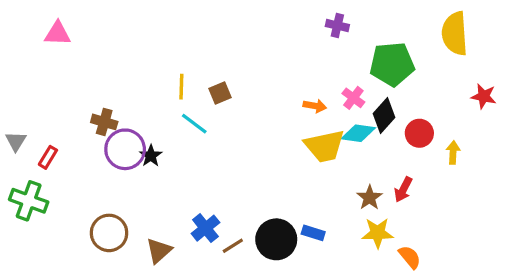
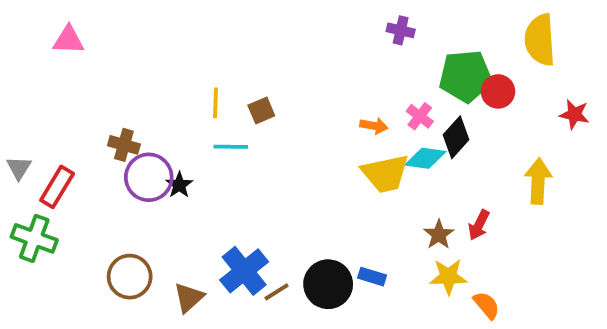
cyan line: (194, 124) -> (231, 147), turned -36
red circle: (419, 133) -> (498, 91), moved
yellow arrow: (453, 153) -> (538, 181), size x1.6
red rectangle: (48, 157) -> (57, 187), size x1.5
blue cross: (205, 228) -> (244, 271), size x1.4

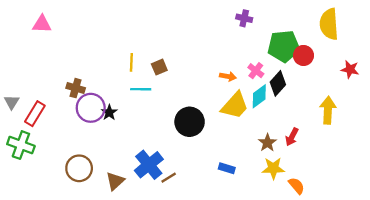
cyan diamond: (425, 158) -> (259, 96), turned -45
yellow trapezoid: (385, 174) -> (235, 105), turned -36
black circle: (328, 284) -> (190, 122), moved

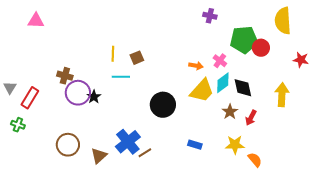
black diamond: (278, 83) -> (243, 88), moved, turned -55
brown star: (267, 143) -> (230, 112), moved
green cross: (21, 145) -> (18, 125), size x0.6

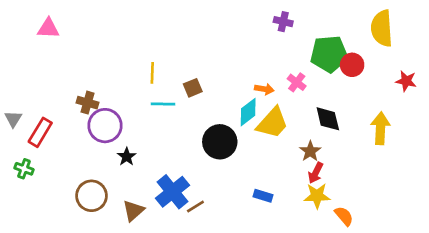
brown square: (137, 58) -> (193, 88), moved
cyan diamond: (223, 83) -> (248, 112), moved
black star: (94, 97) -> (127, 157), moved
red arrow: (251, 118) -> (316, 173), moved

